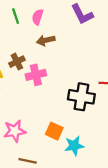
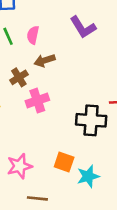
brown cross: (17, 62) -> (19, 77), moved

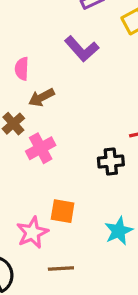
black cross: (91, 120) -> (111, 161), size x0.7
orange square: (64, 162) -> (63, 211), moved

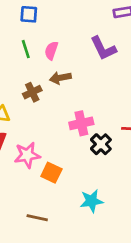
pink cross: (41, 148) -> (81, 123), moved
black cross: (111, 161) -> (101, 144), turned 35
pink star: (32, 233) -> (27, 155), moved

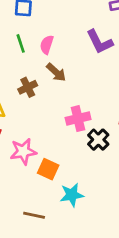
brown arrow: (60, 78) -> (56, 72), turned -125
cyan star: (92, 201) -> (72, 195), moved

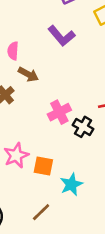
brown line: (34, 215) -> (41, 212), turned -42

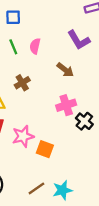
brown arrow: (28, 74) -> (65, 70), moved
cyan star: (71, 184) -> (62, 190), moved

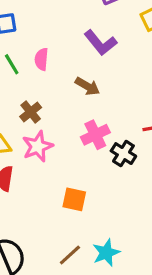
pink star: (23, 136) -> (38, 146), moved

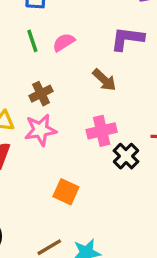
purple L-shape: (100, 43) -> (127, 39), turned 124
pink semicircle: (41, 59) -> (64, 42), turned 40

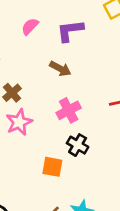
pink semicircle: (64, 42) -> (30, 26), moved
black cross: (126, 156) -> (78, 145), moved

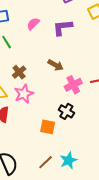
brown arrow: (60, 69) -> (56, 65), moved
pink cross: (69, 110) -> (73, 85), moved

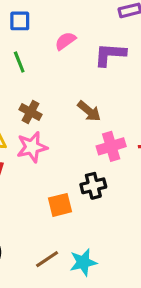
brown cross: (19, 72) -> (30, 112), turned -32
black cross: (66, 111) -> (93, 186), turned 35
orange square: (48, 127) -> (60, 205), turned -35

